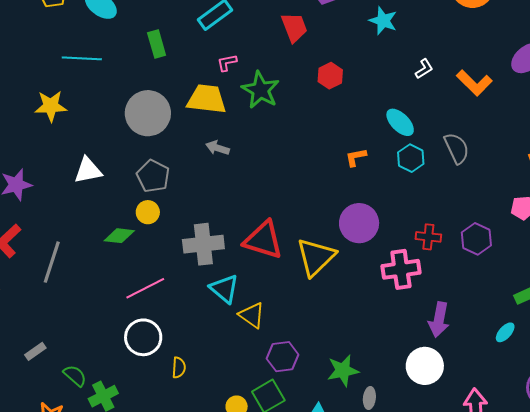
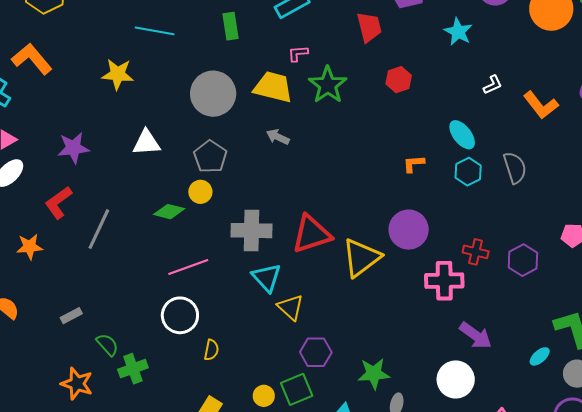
red triangle: (263, 240) -> (312, 234), turned -42
purple arrow: (439, 320) -> (476, 335), turned -72

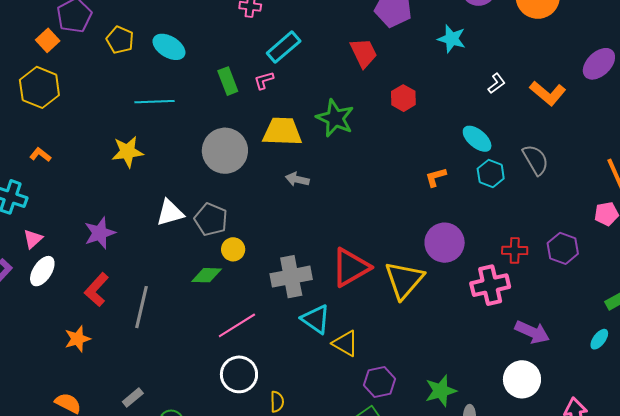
pink L-shape: (298, 54) -> (264, 80), moved
orange L-shape: (32, 59) -> (40, 155), size x0.5
gray pentagon: (210, 157) -> (211, 219), moved

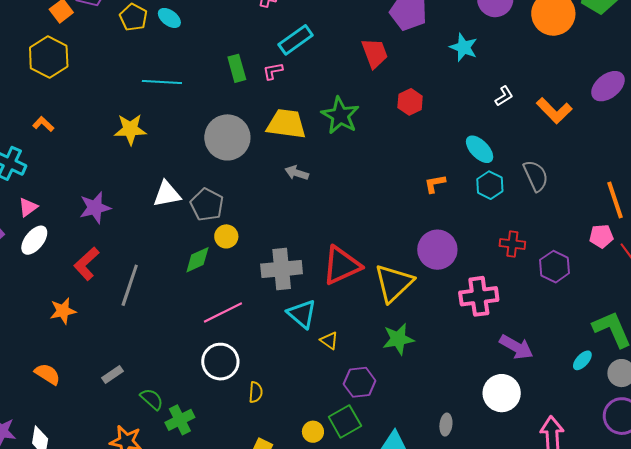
cyan ellipse: (169, 47) -> (169, 18), moved, size x0.7
red cross: (515, 250) -> (512, 244), moved
green diamond: (207, 275) -> (197, 260), turned -32
yellow triangle: (345, 343) -> (329, 341), size x0.7
green star: (441, 391) -> (398, 339), moved

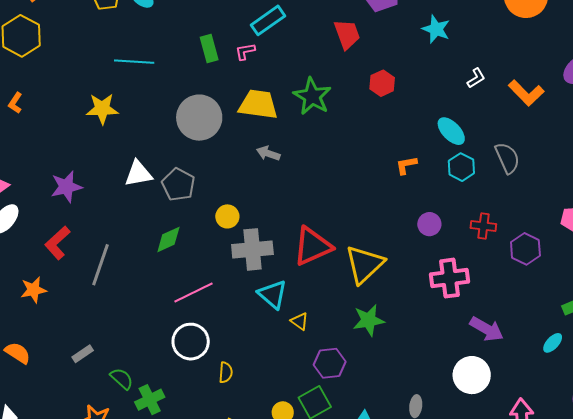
orange L-shape: (43, 124) -> (15, 103), turned -100
yellow circle: (226, 236) -> (227, 216), moved
purple circle: (437, 250) -> (429, 224), moved, size x0.6

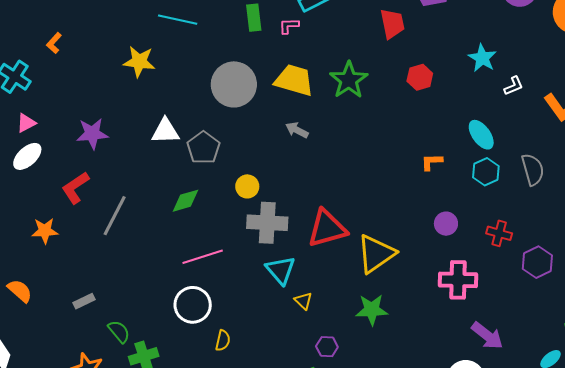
cyan star: (436, 29) -> (482, 58), moved
purple hexagon: (330, 363) -> (327, 347), size x0.7

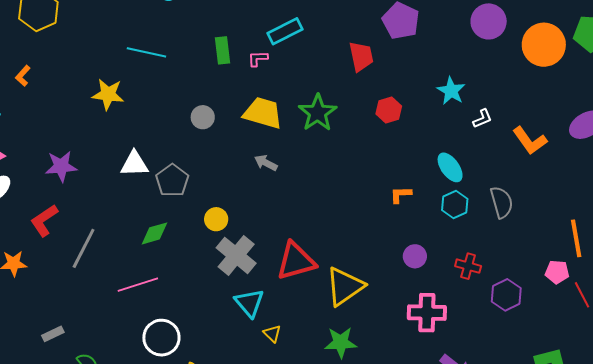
gray circle: (234, 84) -> (203, 117), size x0.5
gray cross: (267, 223) -> (236, 255), turned 36
pink line: (203, 257) -> (138, 285), moved

